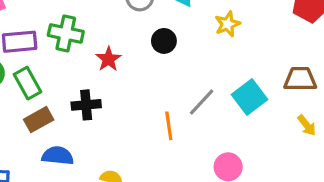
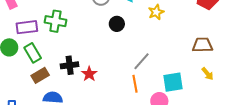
red star: (108, 59) -> (89, 74), moved
cyan square: (250, 97) -> (173, 82), moved, turned 30
orange line: (169, 126) -> (135, 84), moved

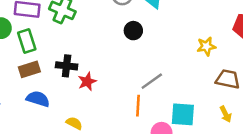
yellow star: (156, 12) -> (206, 46), moved

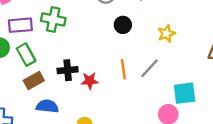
yellow star: (206, 46) -> (166, 34), moved
red star: (87, 81) -> (90, 81), turned 30
orange line: (138, 106) -> (123, 69), moved

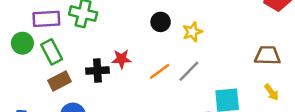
yellow star: (166, 34) -> (192, 32), moved
orange line: (123, 69) -> (160, 71), turned 60
red star: (90, 81) -> (121, 59), moved

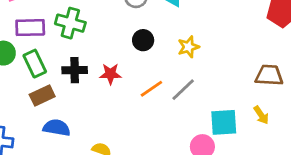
black circle: (161, 22) -> (143, 40), moved
black cross: (97, 71) -> (75, 70), moved
yellow arrow: (271, 92) -> (261, 115), moved

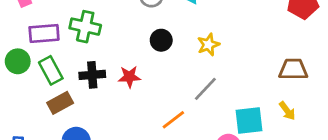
orange line: (151, 89) -> (173, 120), moved

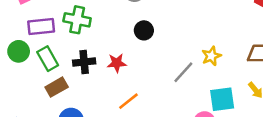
yellow star: (208, 45) -> (211, 56), moved
orange line: (173, 120) -> (128, 101), moved

